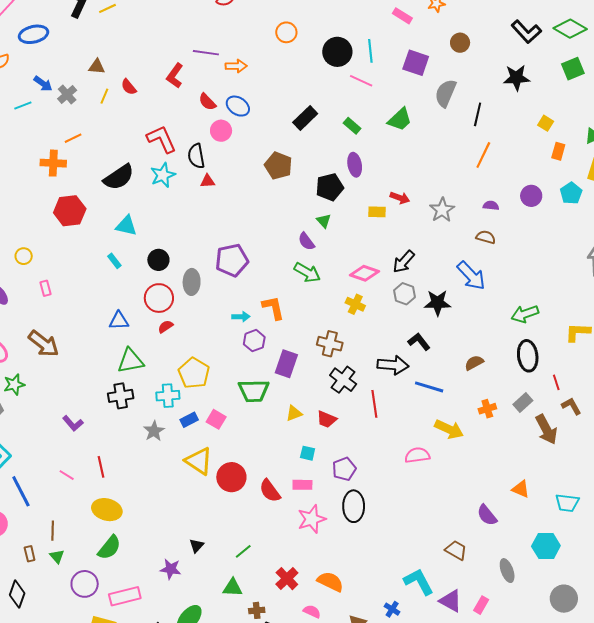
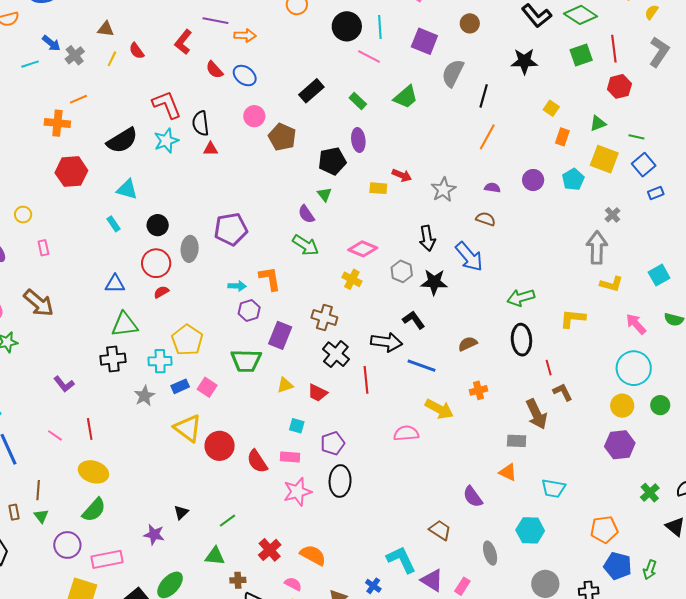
pink circle: (221, 131) -> (254, 116), moved
black arrow: (404, 262) -> (427, 238), moved, turned -55
gray rectangle: (523, 402) -> (517, 441), moved, turned 42

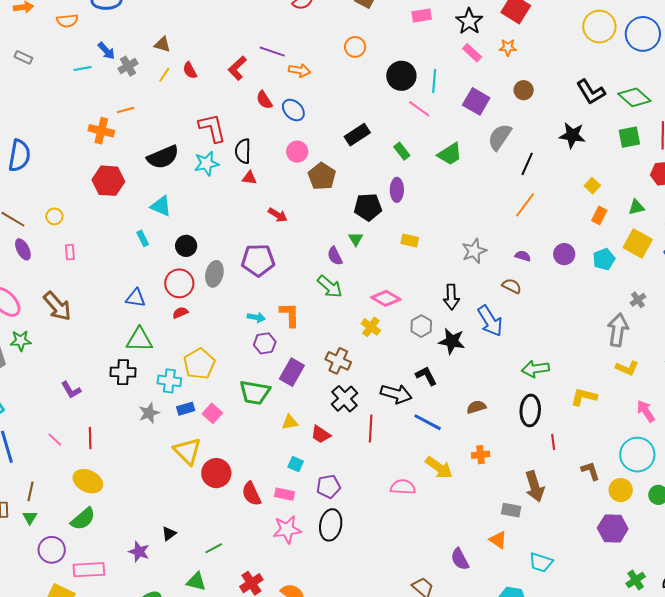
red arrow: (402, 175) -> (278, 215), moved
brown L-shape: (563, 392) -> (590, 471), moved

